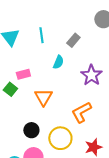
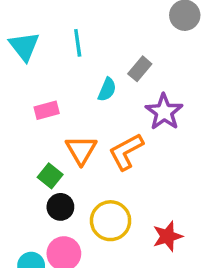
gray rectangle: (73, 40) -> (140, 69), moved
green square: (10, 89) -> (50, 176), moved
orange L-shape: (81, 112) -> (126, 152), moved

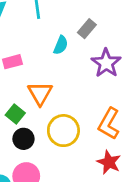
orange L-shape: (126, 152) -> (109, 124), moved, turned -32
yellow circle: (111, 221) -> (63, 131), moved
red star: (167, 236) -> (109, 162), turned -30

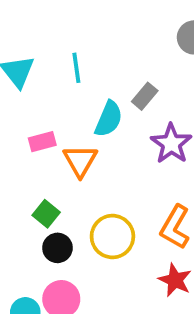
cyan semicircle: (61, 45) -> (109, 119), size x1.4
orange triangle: (40, 93) -> (80, 161), moved

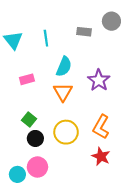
gray rectangle: (145, 96) -> (84, 32), moved, turned 56
orange triangle: (80, 161) -> (63, 92), moved

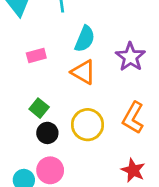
orange triangle: (63, 92) -> (83, 72), turned -30
red star: (101, 156) -> (133, 170), moved

